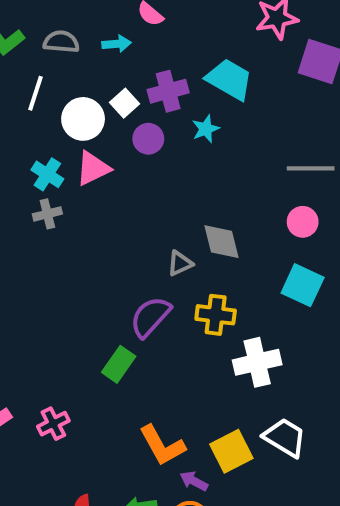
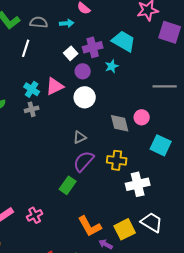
white circle: (83, 119) -> (85, 97), moved
pink circle: (303, 222) -> (142, 117), moved
gray triangle: (180, 263) -> (80, 137), moved

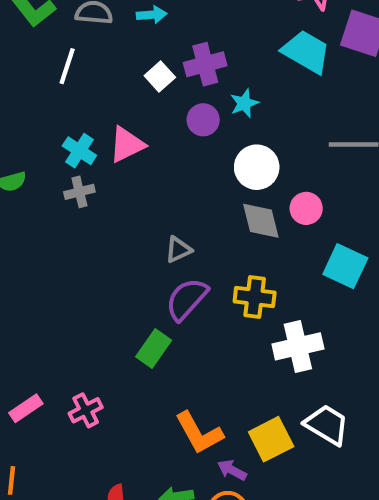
cyan trapezoid: (124, 41) -> (306, 52), moved
purple circle: (83, 71) -> (203, 120), moved
white circle: (85, 97) -> (257, 167), moved

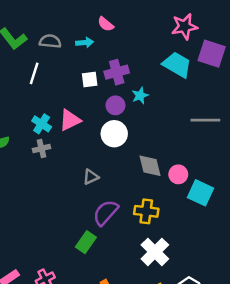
white square: (160, 77) -> (90, 79), turned 35
white circle: (257, 167) -> (114, 134), moved
pink circle: (306, 208) -> (178, 174), moved
gray triangle: (178, 250) -> (91, 177), moved
white cross: (298, 346) -> (155, 252), moved, turned -32

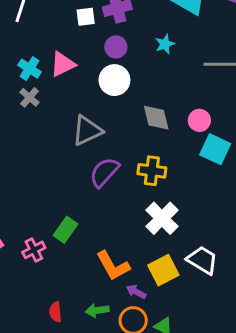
cyan star: (140, 96) -> (165, 44), moved
gray cross: (42, 148) -> (29, 97), turned -35
pink circle: (178, 174) -> (199, 120), moved
gray triangle: (91, 177) -> (87, 130), size x1.6
green rectangle: (86, 242) -> (65, 230), moved

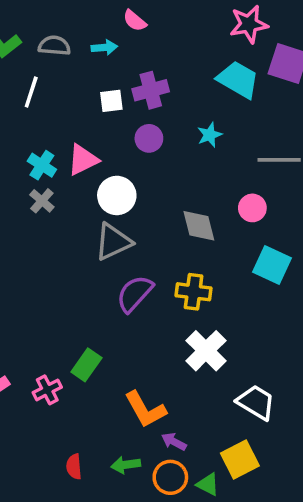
white circle: (114, 80) -> (117, 195), moved
pink circle: (199, 120) -> (252, 208), moved
yellow square: (163, 270) -> (240, 459), moved

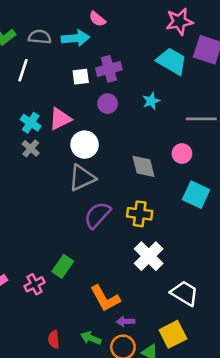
cyan arrow: (104, 47) -> (76, 38), size x1.5
purple arrow: (174, 442) -> (126, 321), turned -30
green arrow: (126, 465) -> (91, 338), turned 30

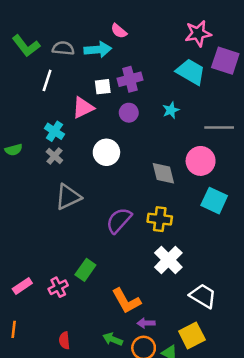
pink triangle: (60, 119) -> (83, 108), moved
pink circle: (182, 154) -> (201, 161), size x1.5
gray triangle: (82, 178) -> (68, 197), moved
red semicircle: (54, 339) -> (64, 340), moved

